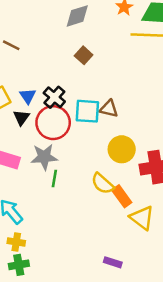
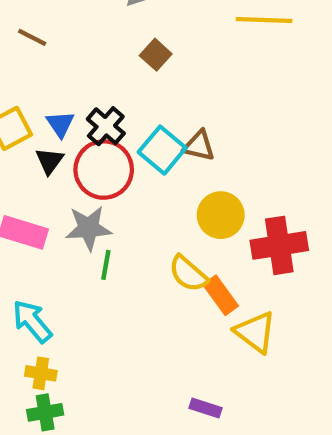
cyan square: (87, 111) -> (162, 150), turned 36

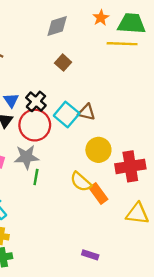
yellow triangle: (255, 332) -> (137, 214), moved, turned -30

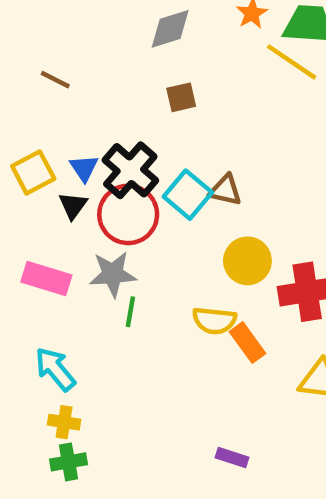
yellow line: (122, 44) -> (292, 62), turned 32
brown square: (63, 63) -> (181, 97), turned 35
black cross: (36, 101) -> (130, 170), size x1.4
yellow semicircle: (81, 182) -> (214, 320), turned -35

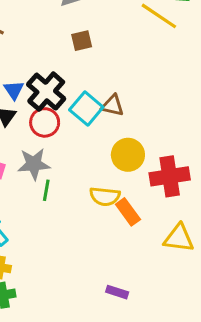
red circle: (128, 214) -> (45, 122), size x0.7

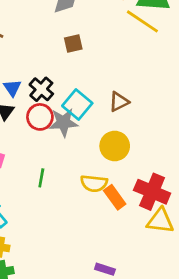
black cross: (46, 92) -> (41, 89), size x0.7
brown triangle: (113, 105) -> (119, 102), moved, turned -40
gray star: (34, 164) -> (63, 122), moved
red cross: (170, 176) -> (152, 192), moved, turned 32

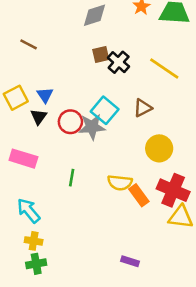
yellow line: (142, 21) -> (164, 68), moved
black cross: (41, 89) -> (119, 62), moved
yellow circle: (115, 146) -> (159, 148), moved

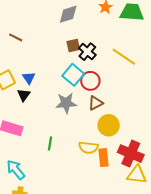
brown triangle: (143, 108) -> (95, 103), moved
cyan square: (105, 110) -> (73, 75), moved
red circle: (70, 122) -> (90, 81), moved
yellow circle: (159, 148) -> (109, 125), moved
orange rectangle: (139, 195) -> (104, 158), turned 30

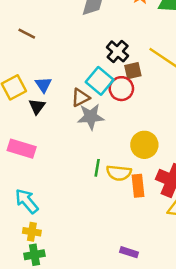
brown square: (73, 46) -> (133, 71), moved
brown triangle: (95, 103) -> (80, 98), moved
green line: (50, 143) -> (97, 168), moved

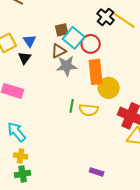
black cross: (118, 51) -> (106, 17), moved
brown square: (133, 71) -> (62, 30), moved
orange rectangle: (138, 186) -> (96, 72), moved, size x1.4

